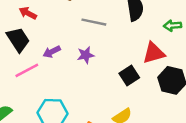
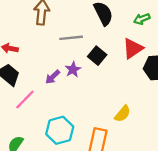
purple arrow: (52, 52) -> (53, 77), moved
black square: (129, 76) -> (97, 56), moved

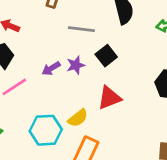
red triangle: (133, 48) -> (109, 98), moved
yellow semicircle: (123, 114) -> (78, 118), moved

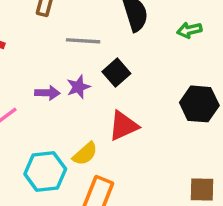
purple arrow: (51, 68) -> (47, 93), turned -144

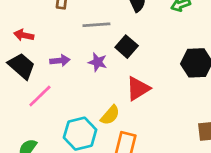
purple star: (78, 87) -> (98, 62), turned -30
purple arrow: (47, 93) -> (60, 61), moved

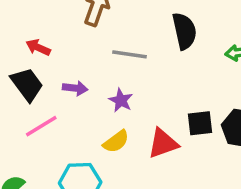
black square: (127, 47) -> (200, 123), moved, turned 30
yellow semicircle: (110, 115) -> (116, 142), moved

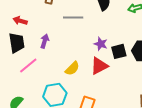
black trapezoid: (27, 84) -> (17, 43), turned 35
purple arrow: (75, 88) -> (45, 41), turned -72
purple star: (121, 100) -> (101, 44), moved

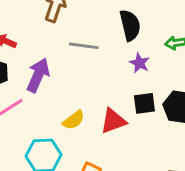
purple arrow: (45, 41) -> (38, 75), size x1.6
purple star: (101, 44) -> (140, 63), moved

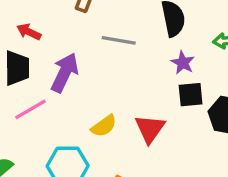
black square: (144, 103) -> (191, 95), moved
red triangle: (113, 121) -> (150, 129), turned -36

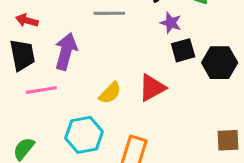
pink line: (30, 109) -> (41, 90), turned 32
red triangle: (150, 129) -> (152, 88), turned 36

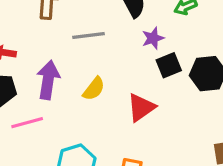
purple star: (171, 23) -> (153, 38), turned -30
yellow semicircle: (110, 93) -> (94, 89), moved

